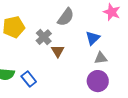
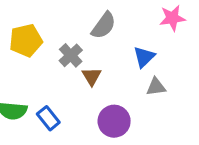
pink star: (112, 12) -> (172, 18), turned -30
purple circle: (98, 81) -> (114, 121), moved

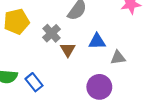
blue triangle: (144, 57) -> (97, 41), moved, turned 42
purple circle: (114, 121) -> (99, 87), moved

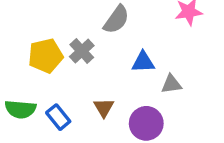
yellow pentagon: (17, 22) -> (46, 56), moved
brown triangle: (68, 50) -> (104, 108), moved

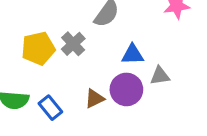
brown triangle: (104, 108) -> (94, 99), turned 35
purple circle: (146, 123) -> (126, 89), moved

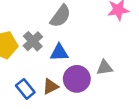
blue triangle: (132, 54) -> (59, 53), moved
blue rectangle: (50, 108) -> (25, 89), moved

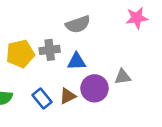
gray semicircle: (60, 16) -> (78, 24), turned 35
gray cross: (33, 41) -> (50, 50), turned 36

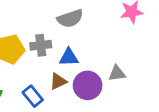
brown triangle: (68, 96) -> (58, 81), moved

